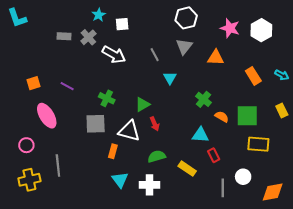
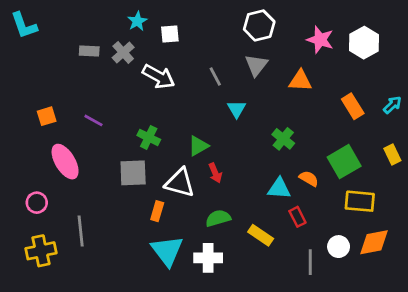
cyan arrow: (282, 75) -> (392, 105), turned -72
green square: (247, 116) -> (344, 162), turned -30
orange semicircle: (222, 117) -> (309, 179), moved
cyan triangle: (120, 180) -> (167, 251), size x1.4
orange diamond: (273, 192) -> (374, 242), moved

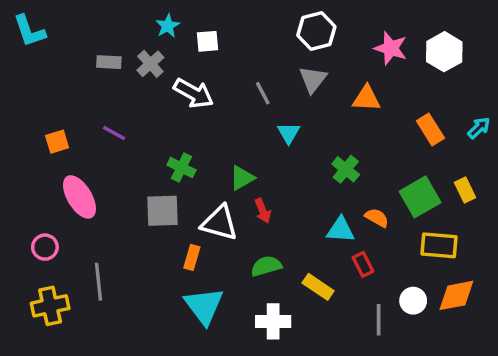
purple line: (93, 120) -> (114, 133), moved
yellow rectangle: (392, 154) -> (465, 190), moved
white cross: (208, 258) -> (273, 321), moved

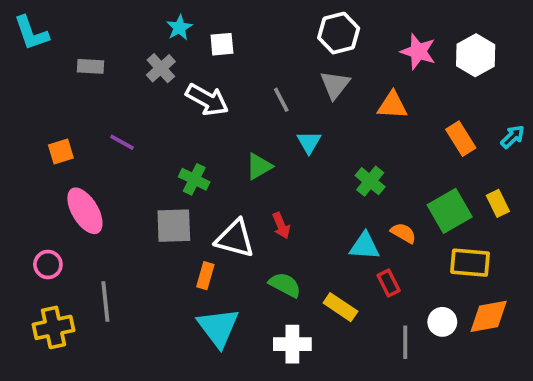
gray rectangle: (109, 62) -> (91, 66), moved
green triangle: (242, 178) -> (259, 166), moved
green semicircle: (266, 266) -> (285, 285), turned 44

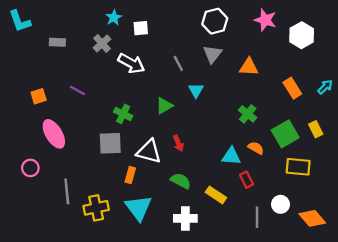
pink star: (418, 52) -> (265, 20), moved
green cross: (370, 181) -> (248, 114), moved
orange diamond: (489, 316) -> (312, 218), moved, turned 60
yellow cross: (53, 327) -> (96, 208), moved

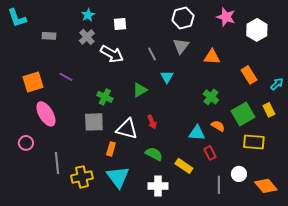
cyan star: (114, 18) -> (88, 15), moved
cyan arrow: (325, 87) -> (277, 84), moved
orange square: (39, 96) -> (33, 82), size x1.5

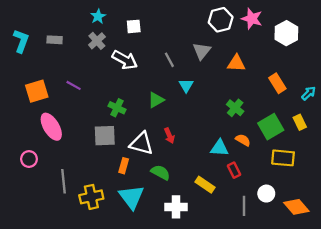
cyan L-shape: (17, 18) -> (21, 41), moved, turned -140
white hexagon: (183, 18) -> (221, 20), moved
green semicircle: (154, 154) -> (160, 172), moved

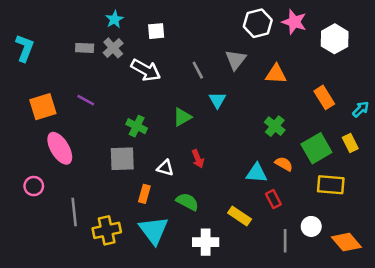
gray rectangle: (55, 40) -> (85, 48), moved
white triangle: (142, 143) -> (165, 168), size x0.6

